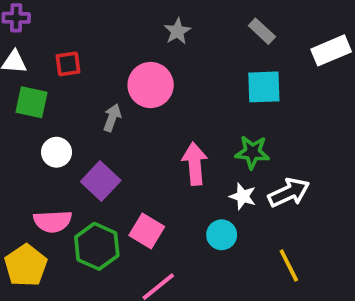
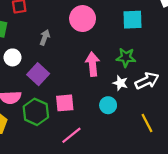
pink circle: (151, 85) -> (83, 19), moved
pink square: (147, 231) -> (65, 103), turned -36

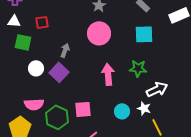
purple square: (38, 74) -> (59, 72), moved
white star: (120, 83) -> (144, 108), moved

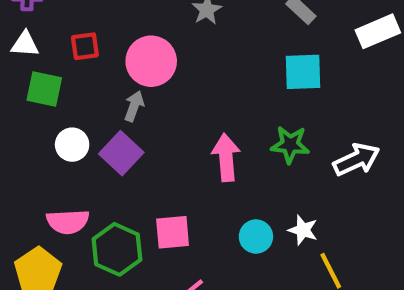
pink circle: (99, 33) -> (151, 61), moved
white arrow: (157, 89) -> (356, 160), moved

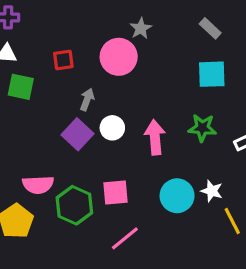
red square: (85, 46) -> (63, 60), moved
pink circle: (151, 61) -> (119, 57), moved
white circle: (72, 145) -> (112, 128), moved
cyan circle: (256, 237) -> (177, 196), size x1.4

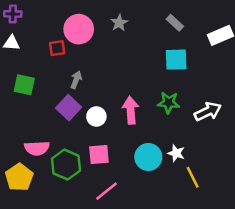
pink circle: (119, 57) -> (79, 29), moved
green square: (21, 87) -> (24, 85), moved
white circle: (112, 128) -> (96, 116), moved

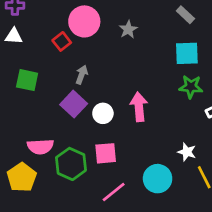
gray star: (119, 23) -> (128, 29), moved
red square: (57, 48) -> (62, 41), turned -30
green star: (169, 103) -> (191, 87), moved
cyan circle: (148, 157) -> (158, 179), moved

